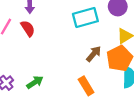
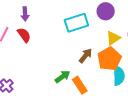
green arrow: (35, 82) -> (62, 77), moved

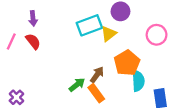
yellow triangle: (113, 38) -> (109, 34), moved
brown arrow: (85, 56) -> (97, 75), moved

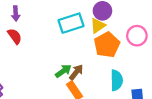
yellow triangle: (109, 34) -> (98, 26), moved
orange pentagon: (127, 63) -> (107, 45), moved
green arrow: (77, 85) -> (63, 71), moved

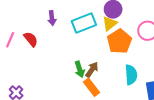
purple arrow: (16, 14) -> (52, 18), moved
green arrow: (63, 71) -> (80, 69), turned 112

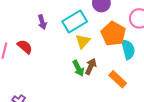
yellow triangle: (110, 24) -> (83, 41), moved
cyan semicircle: (131, 75) -> (128, 49), moved
orange rectangle: (92, 87) -> (118, 79), moved

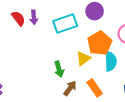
yellow triangle: (83, 41) -> (83, 58), moved
red semicircle: (25, 47) -> (18, 18), moved
brown arrow: (91, 66) -> (70, 88), moved

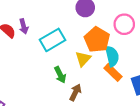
cyan rectangle: (65, 23) -> (52, 40), moved
orange rectangle: (95, 88) -> (113, 72), moved

